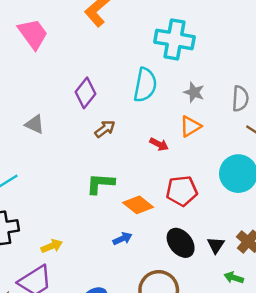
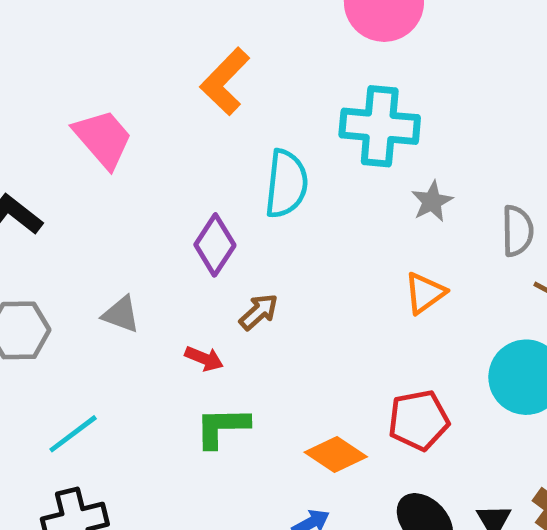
cyan semicircle: (145, 85) -> (286, 184), moved
gray star: (194, 92) -> (432, 201), moved, turned 30
red arrow: (159, 144) -> (204, 359), moved
green L-shape: (100, 183) -> (222, 427), moved

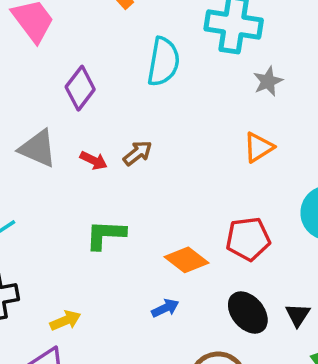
purple diamond: (215, 245) -> (80, 88), moved
gray triangle: (121, 314) -> (38, 148), size x1.4
red arrow: (204, 359) -> (94, 160), moved

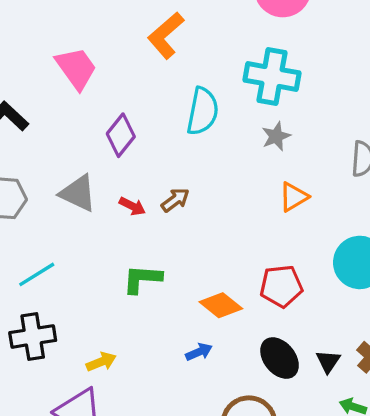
gray star: (268, 81) -> (276, 136), moved

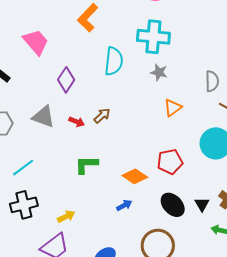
gray star: (276, 136) -> (159, 72), turned -30

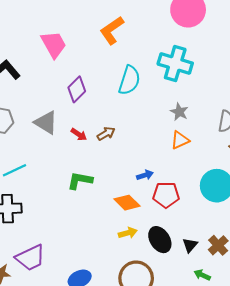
gray star: (159, 72) -> (179, 112), moved
blue arrow: (124, 205) -> (145, 175), moved
yellow arrow: (66, 216) -> (128, 233), moved

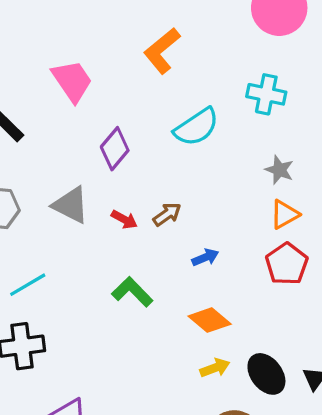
cyan cross: (175, 64) -> (266, 94), size x0.7
cyan semicircle: (129, 80) -> (197, 127), turned 44
blue arrow: (145, 175) -> (205, 257), moved
green L-shape: (80, 181) -> (132, 292), turned 40
red pentagon: (166, 195) -> (287, 264), moved, turned -30

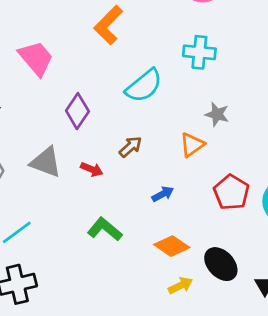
brown arrow: (167, 214) -> (131, 147), moved
orange triangle: (285, 214) -> (192, 145), moved
black ellipse: (266, 374) -> (221, 264), moved

